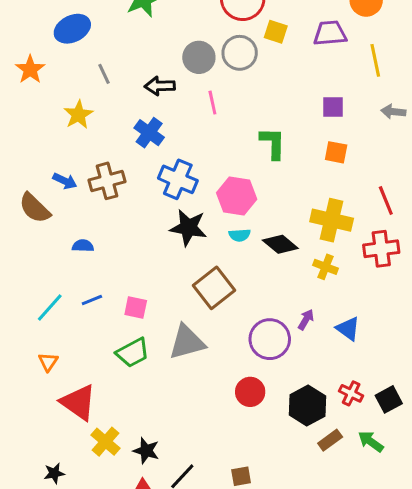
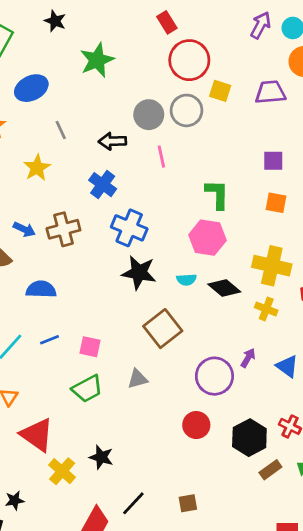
pink hexagon: (237, 196) -> (207, 238), moved
blue semicircle: (83, 246) -> (41, 289), size x1.5
gray triangle: (187, 342) -> (138, 379), size x0.6
black star: (146, 451) -> (101, 457), moved

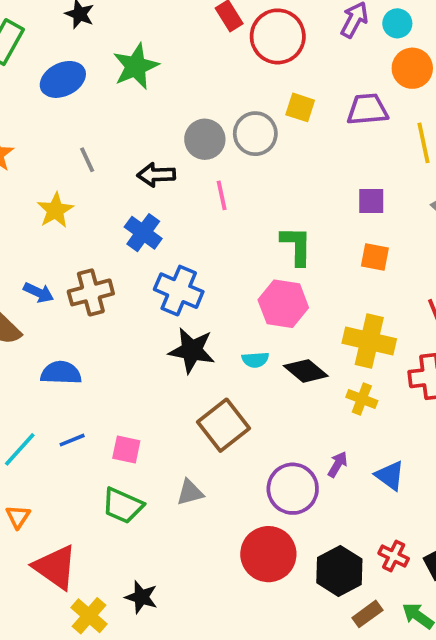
red circle: (189, 60) -> (278, 36), moved
blue ellipse: (31, 88) -> (63, 79), moved
green trapezoid: (87, 389) -> (123, 506), turned 52
red circle: (196, 425) -> (268, 554), size x1.5

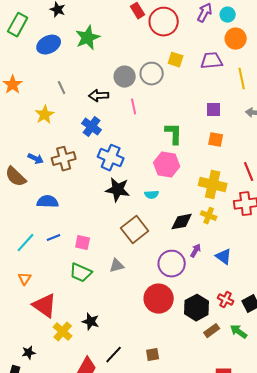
black diamond: (306, 371) -> (182, 222), moved, turned -50

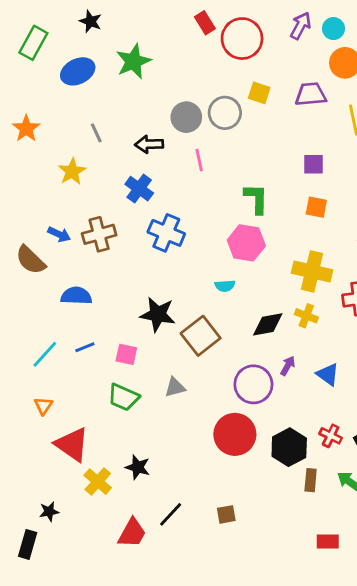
black star: (118, 190) -> (158, 314), moved
brown rectangle: (212, 331) -> (311, 480), turned -49

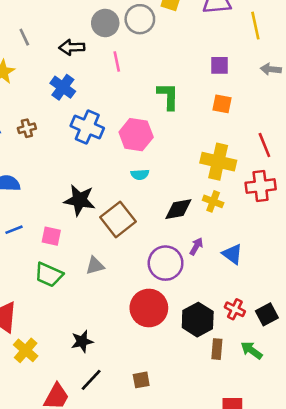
brown cross: (99, 234) -> (27, 128), size x0.6
pink hexagon: (246, 243) -> (136, 135), moved
black star: (138, 467) -> (82, 341), moved, turned -30

